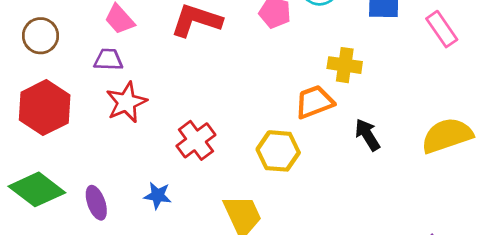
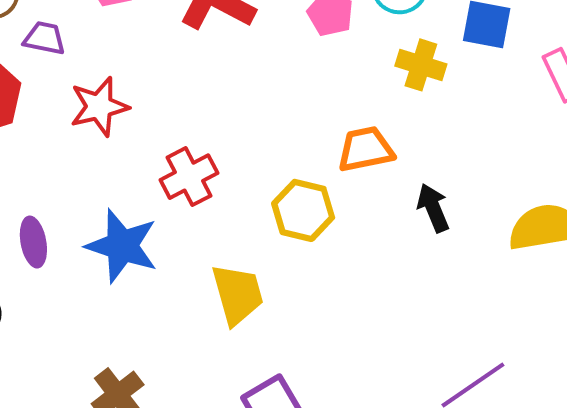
purple trapezoid: (108, 60) -> (44, 38), moved
yellow cross: (345, 65) -> (421, 65), moved
blue star: (158, 196) -> (122, 246), size x1.8

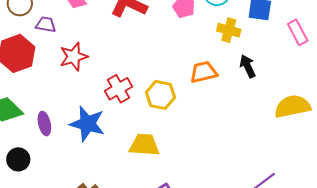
black arrow: (433, 208) -> (248, 66), moved
yellow hexagon: (303, 210) -> (160, 95), moved
yellow trapezoid: (238, 294) -> (144, 145), turned -68

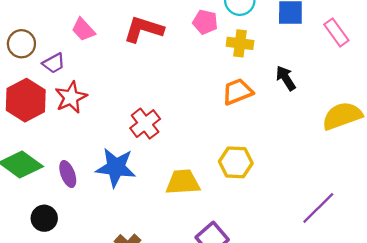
purple trapezoid: (46, 25) -> (54, 63), turned 150
yellow cross: (229, 30) -> (240, 43), moved
red star: (74, 57) -> (71, 97), moved
yellow hexagon: (160, 95) -> (236, 162), moved

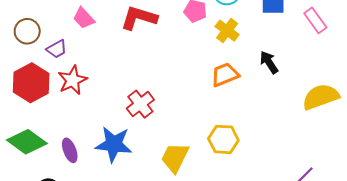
yellow cross: (240, 43) -> (227, 31), turned 30
yellow trapezoid: (183, 182) -> (175, 158), turned -60

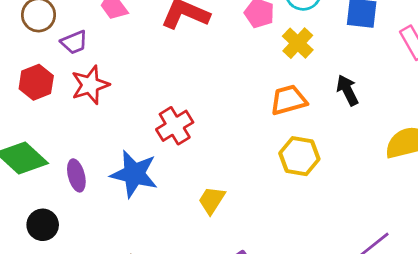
red hexagon: (31, 83) -> (36, 82), size x0.7
yellow hexagon: (223, 139) -> (299, 156), moved
yellow trapezoid: (175, 158) -> (212, 200), size x0.7

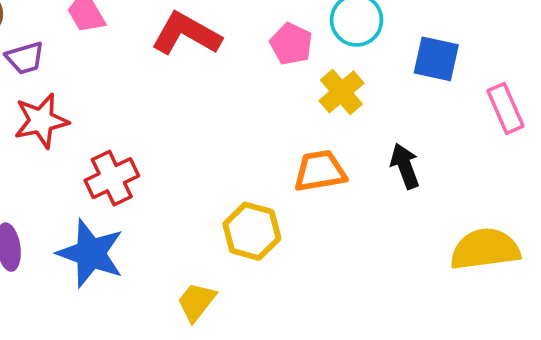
red cross: (175, 126) -> (112, 178), moved
yellow hexagon: (299, 156) -> (252, 231), moved

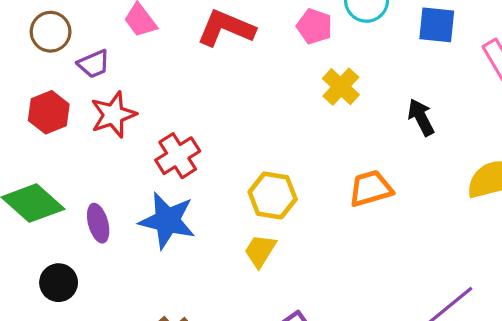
yellow cross: (341, 92) -> (341, 87), moved
orange trapezoid: (320, 171) -> (371, 189), moved
yellow hexagon: (252, 231) -> (273, 196), moved

